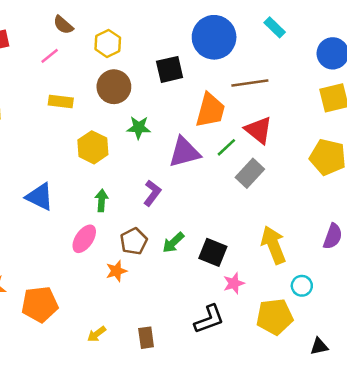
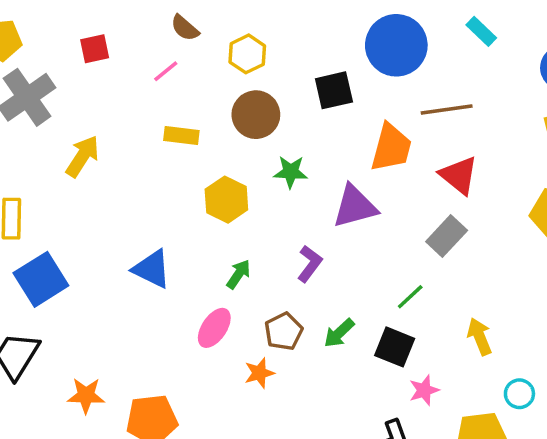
green line: (226, 147) -> (410, 297), moved
green arrow: (102, 200) -> (239, 274), turned 30
yellow arrow: (273, 245) -> (480, 337), size x0.7

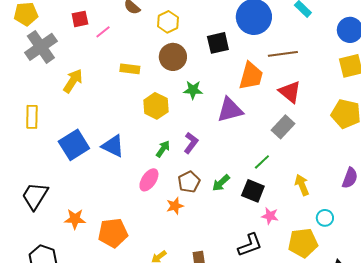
pink line: (166, 71) -> (103, 32), moved
purple L-shape: (310, 264) -> (191, 143), moved
blue square: (41, 279) -> (74, 145), moved
pink star: (424, 390) -> (270, 216), turned 30

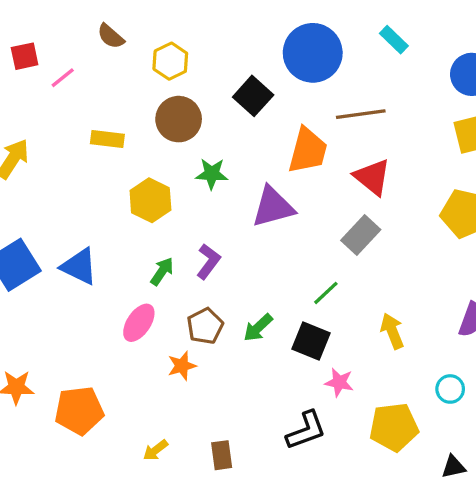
black square: (218, 43) -> (253, 96), turned -35
cyan circle: (325, 218) -> (450, 389), moved

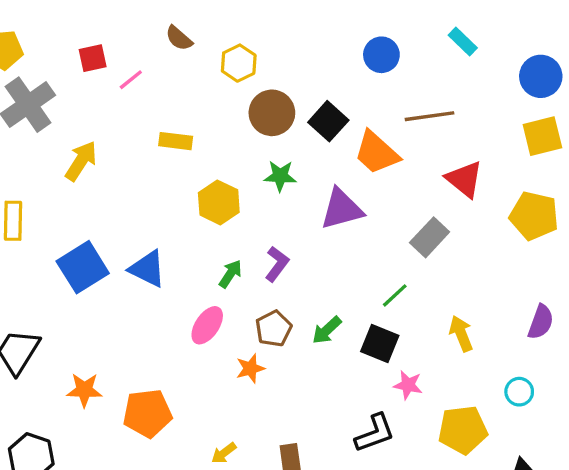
blue circle: (313, 53) -> (381, 55), size x0.6
black square: (253, 96) -> (328, 121), moved
brown circle: (179, 119) -> (272, 113), moved
orange trapezoid: (308, 151) -> (376, 153), turned 117
red triangle: (372, 177) -> (464, 179), moved

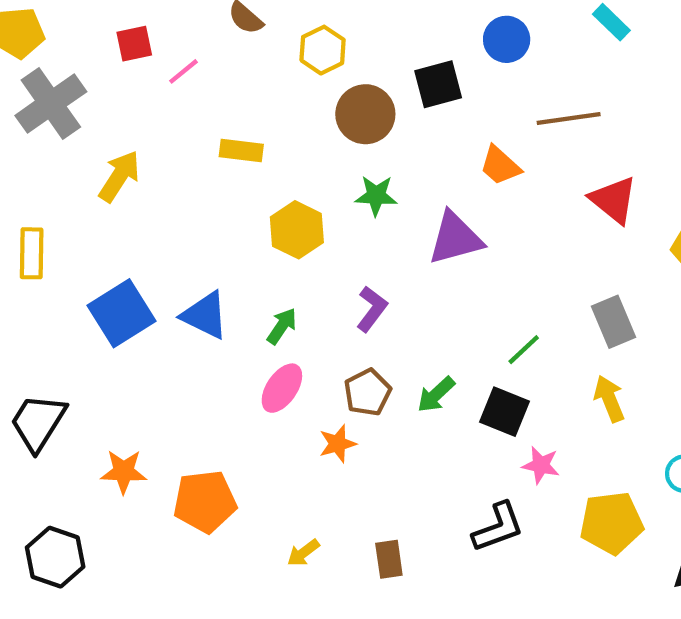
black square: (328, 121) -> (438, 84), moved, turned 33
orange trapezoid: (376, 153) -> (500, 166), size x0.7
gray rectangle: (430, 237) -> (614, 322), moved, turned -66
green arrow: (230, 274) -> (282, 326), moved

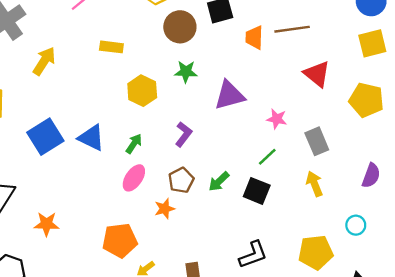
orange trapezoid: (500, 166) -> (254, 37), moved, turned 50
pink star: (541, 465) -> (277, 119), moved
orange pentagon: (205, 501) -> (120, 240), moved

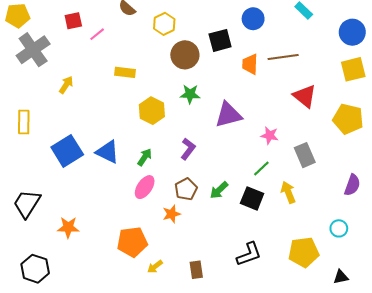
yellow arrow: (44, 61) -> (66, 85), size x0.7
yellow arrow: (314, 184) -> (288, 192), moved

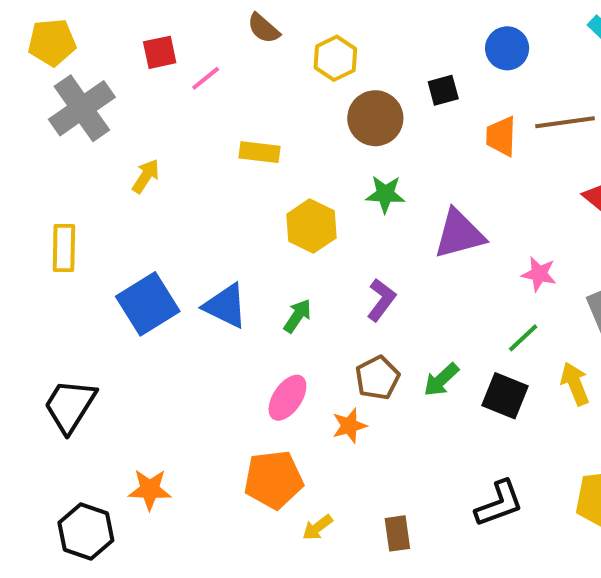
black square: (220, 40) -> (443, 90), size x0.7
pink ellipse: (145, 187) -> (287, 398), moved
orange star: (68, 227) -> (150, 490), moved

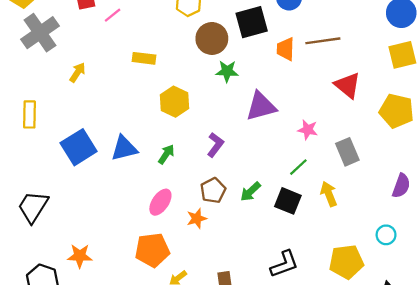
black square: (443, 90) -> (252, 22), size x1.8
green star: (385, 194) -> (227, 71), moved
blue triangle: (226, 306) -> (124, 148), turned -40

